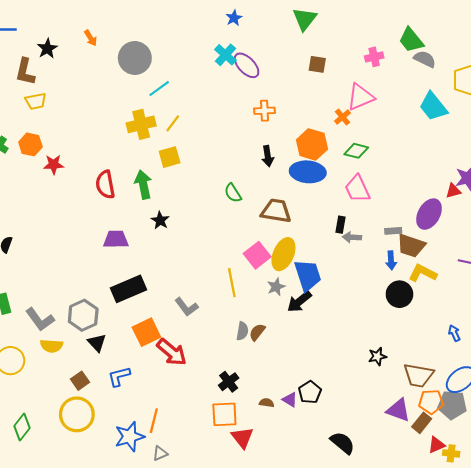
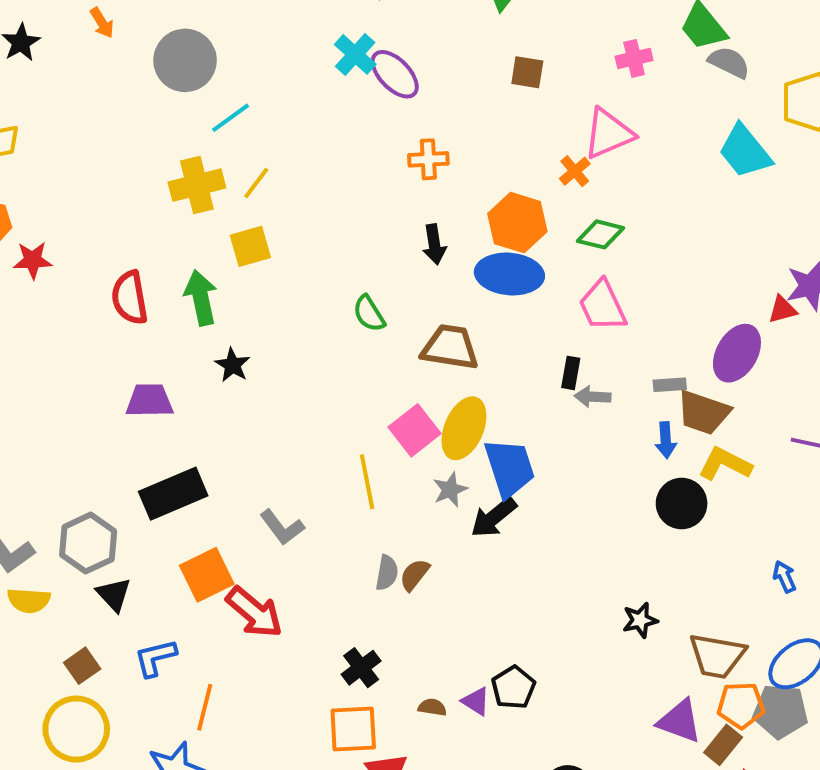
orange line: (154, 421) -> (205, 707), moved

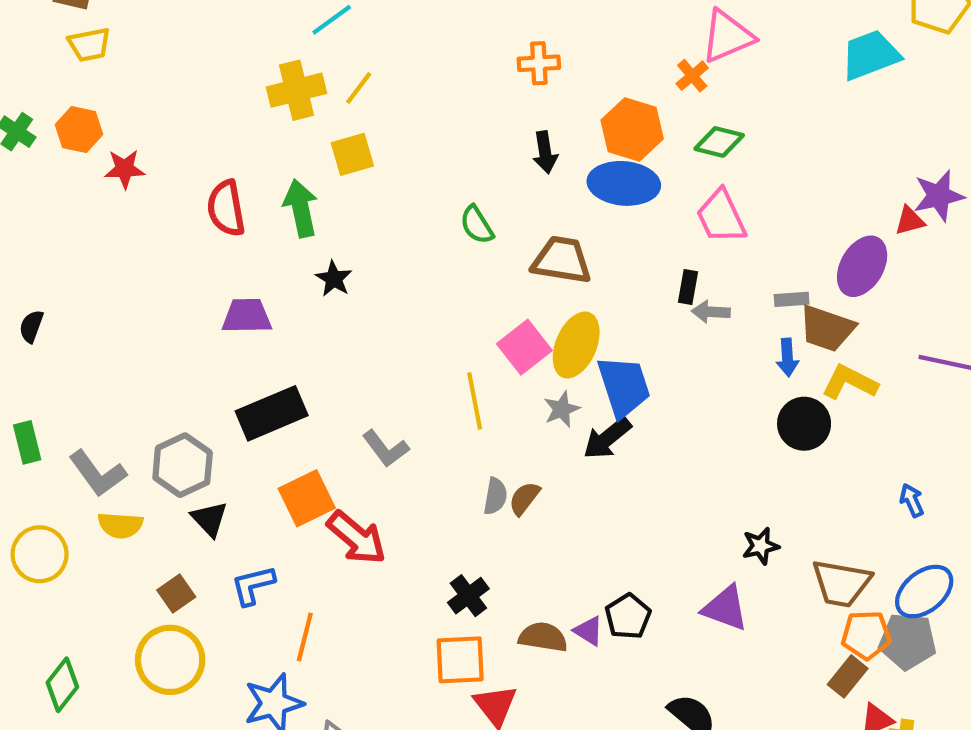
cyan trapezoid: (745, 151) -> (870, 55), turned 108
brown semicircle: (432, 707) -> (543, 637), size x1.6
purple triangle: (680, 721) -> (725, 608), moved

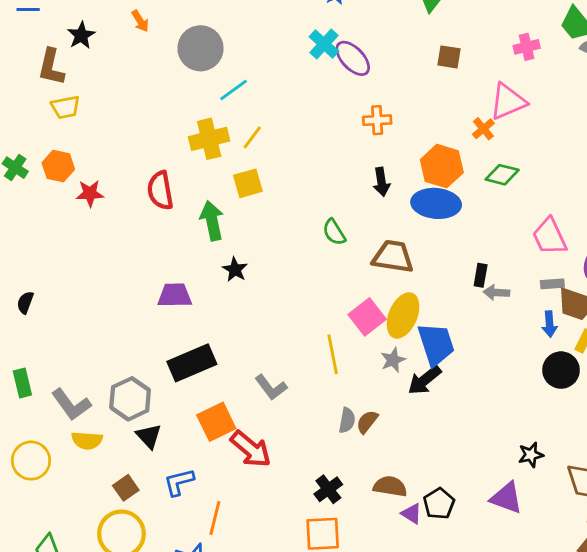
red semicircle: (226, 208) -> (160, 191), moved
pink trapezoid: (721, 217) -> (550, 236), moved
brown semicircle: (543, 637) -> (390, 486), moved

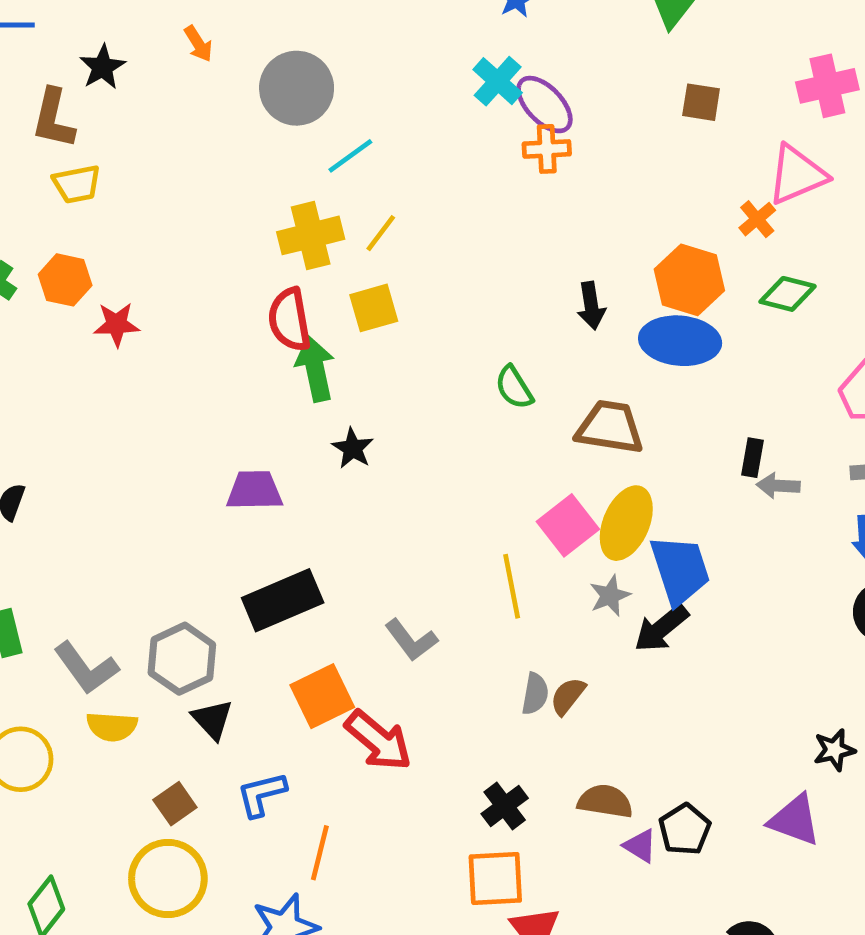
pink cross: (527, 47) -> (827, 86), size x1.4
orange cross: (377, 120) -> (547, 149), moved
red semicircle: (160, 191) -> (290, 320), moved

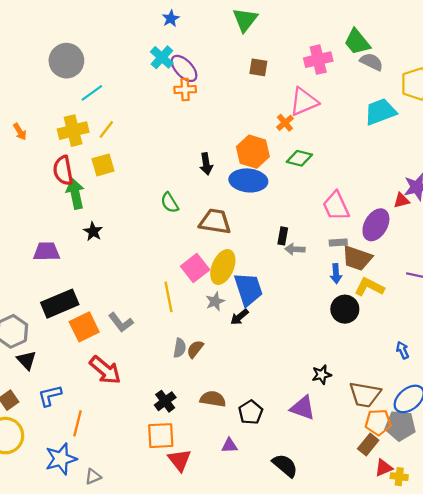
orange arrow: (198, 44) -> (20, 132), moved
black arrow: (661, 628) -> (239, 317), size x0.7
orange square: (322, 696) -> (84, 327), moved
purple triangle: (640, 846) -> (229, 446), moved, turned -35

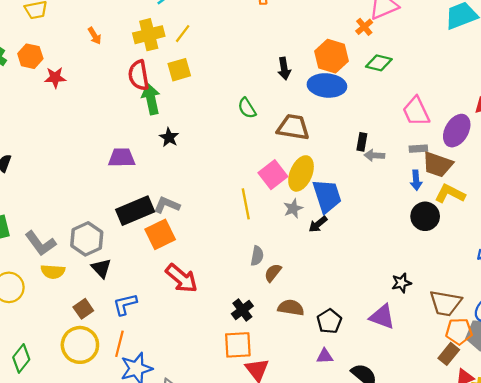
gray L-shape: (121, 322) -> (167, 205), moved, turned 150
brown semicircle: (195, 349) -> (273, 273), moved
orange line: (78, 423) -> (119, 344), moved
purple triangle: (229, 446) -> (325, 356), moved

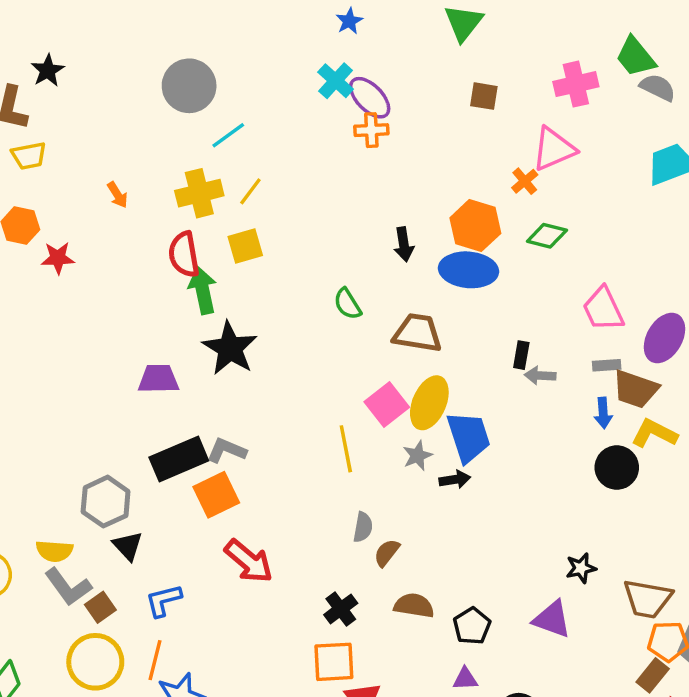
black star: (169, 137) -> (230, 348), size x1.8
black arrow: (318, 224) -> (455, 479), turned -150
gray L-shape: (40, 243) -> (68, 587), moved

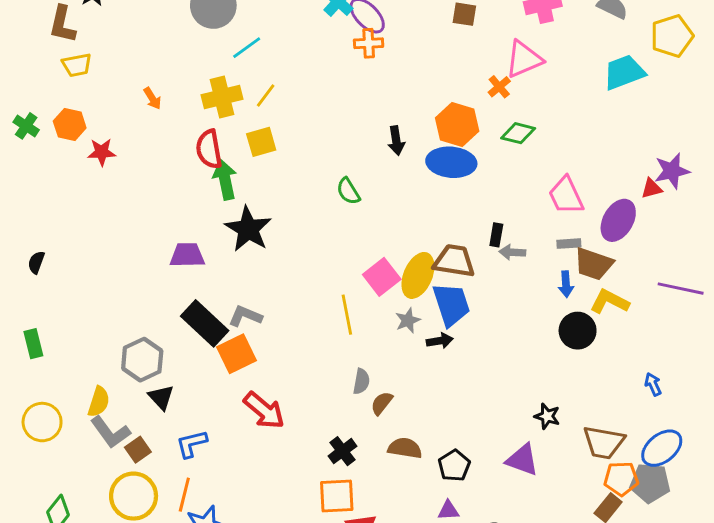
brown trapezoid: (417, 333) -> (454, 261), moved
black rectangle: (179, 459) -> (205, 323), turned 66
yellow semicircle: (54, 551) -> (99, 402), turned -76
black star: (581, 568) -> (547, 416), turned 30

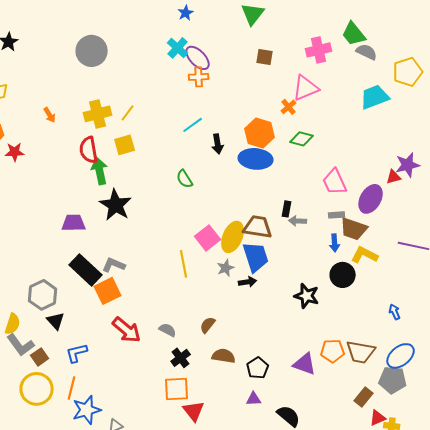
cyan line: (247, 48) -> (193, 125), moved
gray semicircle: (361, 381) -> (168, 330), moved, turned -72
black star: (547, 416) -> (307, 296), moved, size x1.4
orange pentagon: (621, 479) -> (333, 351), moved

